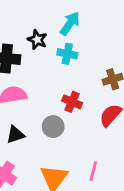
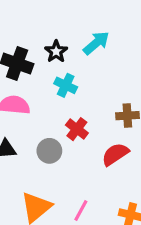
cyan cross: (67, 54) -> (66, 85), moved

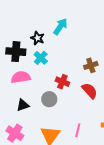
cyan cross: (66, 85) -> (41, 58), moved, turned 32
red semicircle: (115, 154) -> (90, 91), turned 96

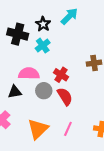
pink semicircle: (21, 77) -> (29, 74), moved
red semicircle: (90, 91) -> (65, 96), moved

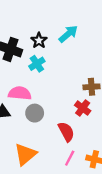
red cross: (61, 75) -> (83, 108), moved
red semicircle: (65, 96) -> (66, 132), moved
pink line: (68, 129) -> (70, 158), moved

